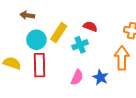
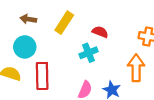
yellow rectangle: (59, 33) -> (64, 23), moved
cyan circle: (36, 40) -> (25, 47), moved

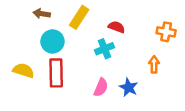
cyan circle: (25, 47) -> (52, 41), moved
orange arrow: (136, 68) -> (154, 64), size x0.6

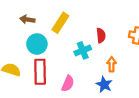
red semicircle: (117, 27) -> (101, 35), moved, turned 64
orange arrow: (154, 64) -> (112, 64), moved
pink semicircle: (101, 87) -> (68, 83), moved

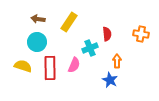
cyan circle: (37, 44) -> (37, 42), moved
pink semicircle: (68, 83) -> (74, 65), moved

